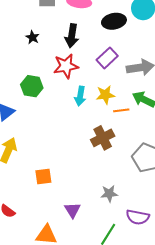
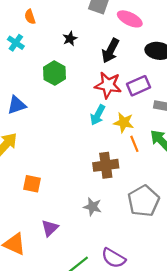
red star: (66, 66) -> (108, 85), moved
green hexagon: (32, 86) -> (54, 73), moved
orange line: (121, 110) -> (134, 144), turned 56
gray star: (109, 194) -> (92, 207), moved

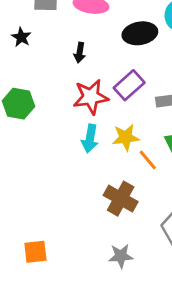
black star: (70, 39) -> (21, 37), moved
black arrow: (110, 51) -> (80, 53), size x0.6
brown cross: (106, 165) -> (121, 199), turned -35

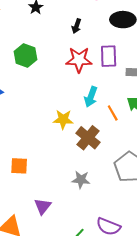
purple rectangle: (129, 85) -> (109, 56), turned -60
yellow star: (126, 137) -> (63, 119), moved
cyan arrow: (90, 139) -> (91, 97), moved

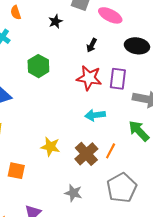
cyan arrow: (91, 97) -> (95, 115), turned 54
orange line: (113, 113) -> (111, 151), moved, turned 49
yellow star: (63, 119) -> (50, 147), moved

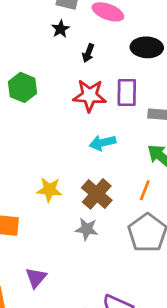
black star: (55, 21) -> (61, 29), moved
orange line: (111, 151) -> (145, 190), moved
gray star: (73, 193) -> (87, 229), moved

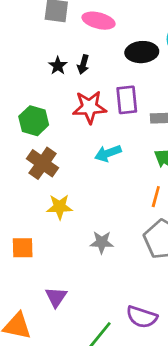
black star: (61, 29) -> (58, 66), moved
green hexagon: (22, 87) -> (34, 121), moved
brown cross: (97, 194) -> (43, 163), moved

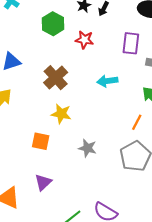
red star: (89, 107) -> (84, 40), moved, size x0.7
green hexagon: (34, 121) -> (53, 24), moved
orange square: (23, 248) -> (41, 141), moved

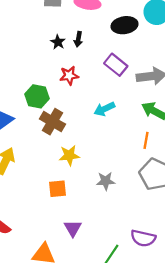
green hexagon: (53, 24) -> (37, 96), moved
purple rectangle: (131, 43) -> (116, 65), turned -40

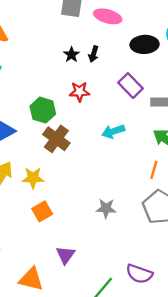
yellow star: (69, 155) -> (33, 178), moved
orange square: (57, 189) -> (42, 211), moved, turned -30

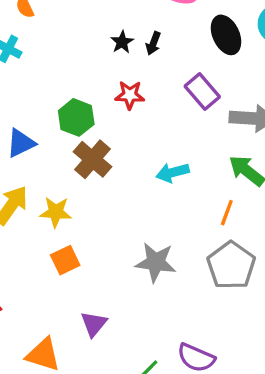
black ellipse: (145, 44) -> (226, 35), turned 64
cyan arrow: (113, 131) -> (173, 173), moved
gray star: (106, 208) -> (156, 262), size x1.4

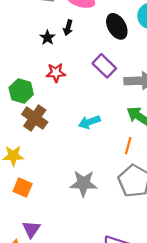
black arrow: (153, 43) -> (68, 28), moved
orange square: (65, 260) -> (23, 187), turned -36
purple triangle: (94, 324) -> (31, 229), moved

